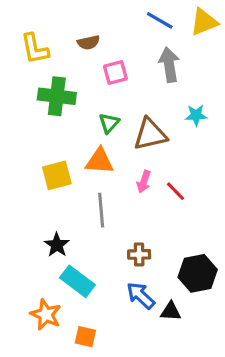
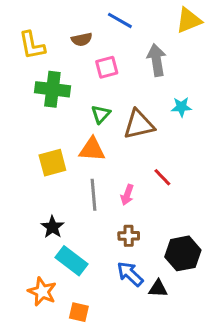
blue line: (160, 20) -> (120, 20), moved
pink arrow: (144, 182) -> (127, 195), moved

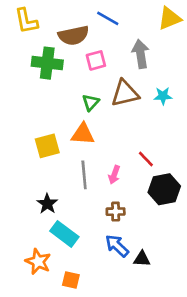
brown semicircle: (82, 39) -> (74, 35), size x1.6
yellow L-shape: (32, 45) -> (26, 21), moved
green cross: (52, 89) -> (47, 63), moved
brown triangle: (139, 124) -> (125, 93), moved
black hexagon: (183, 253) -> (164, 189), moved

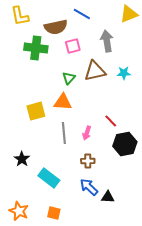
black star: (47, 204) -> (22, 159), moved
orange star: (38, 262) -> (19, 211), moved

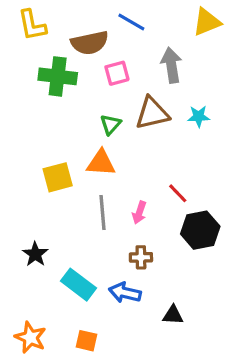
blue arrow: (89, 187) -> (125, 293), moved, turned -30

